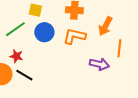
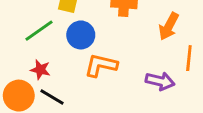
orange L-shape: (74, 36) -> (101, 65), moved

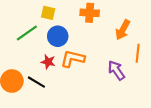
red star: (40, 70) -> (48, 62), moved
purple arrow: (160, 81) -> (116, 70), turned -138

